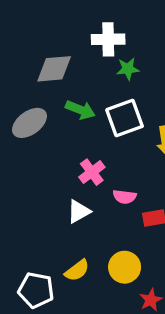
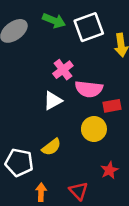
pink semicircle: (125, 197) -> (89, 89), size x1.5
yellow circle: (125, 267) -> (94, 129), moved

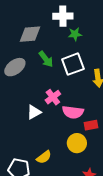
green arrow: (54, 21) -> (46, 59), turned 30
white triangle: (53, 101) -> (34, 112), moved

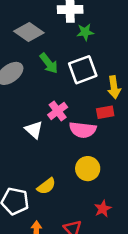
gray diamond: (30, 34) -> (29, 32), turned 40
white triangle: (34, 112) -> (34, 130), turned -49
red rectangle: (91, 125) -> (105, 112), moved

